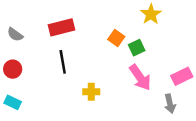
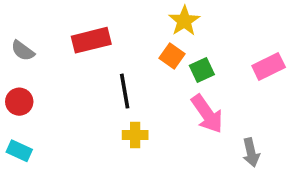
yellow star: (151, 14) -> (184, 21), moved
black line: (63, 62) -> (125, 91), moved
pink rectangle: (182, 76) -> (269, 67), moved

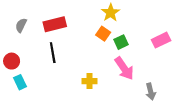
gray semicircle: (23, 51) -> (21, 25), moved, turned 80
black line: (125, 91) -> (53, 53), moved
yellow cross: (135, 135) -> (89, 81), moved
cyan rectangle: (19, 151) -> (20, 82), moved, turned 40

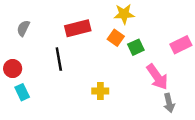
yellow star: (111, 13) -> (124, 14), turned 30
red rectangle: (55, 24) -> (78, 28), moved
pink arrow: (124, 68) -> (157, 77), moved

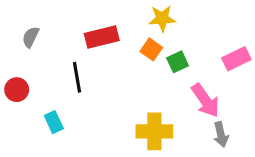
yellow cross: (100, 91) -> (154, 131), moved, size x1.6
cyan rectangle: (22, 92) -> (54, 122), moved

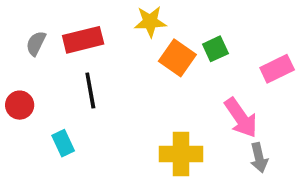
yellow star: (162, 18) -> (150, 22), moved
red rectangle: (102, 37) -> (83, 40), moved
orange square: (151, 49) -> (177, 58), size x1.4
green square: (178, 62) -> (215, 49), moved

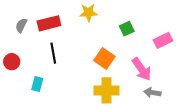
orange square: (177, 58) -> (104, 58), moved
cyan rectangle: (63, 143) -> (37, 84), turned 40
gray arrow: (259, 158) -> (152, 93), turned 112

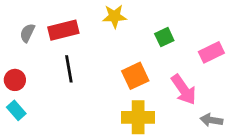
orange square: (104, 58) -> (135, 76), turned 30
cyan rectangle: (37, 84) -> (16, 110), moved, turned -56
gray arrow: (152, 93) -> (211, 120), moved

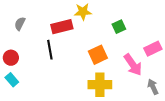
red rectangle: (63, 30) -> (62, 27), moved
pink rectangle: (211, 52) -> (153, 49), moved
gray arrow: (211, 120) -> (153, 87), turned 56

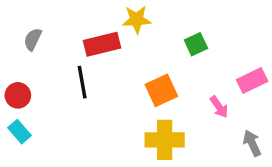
pink arrow: (133, 65) -> (219, 107), size x0.6

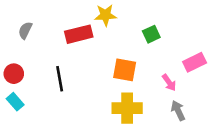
black line: (82, 82) -> (60, 79), moved
orange square: (161, 90) -> (125, 70), turned 35
gray arrow: (252, 143) -> (178, 111), moved

